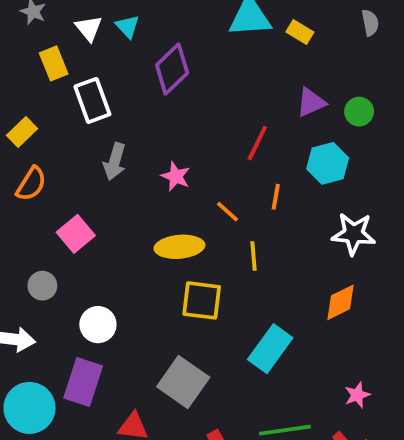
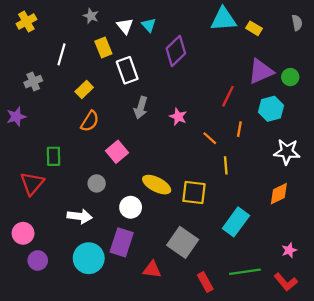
purple triangle: (311, 102) -> (261, 71), size x1.4
yellow ellipse: (179, 247) -> (157, 185), moved, turned 32

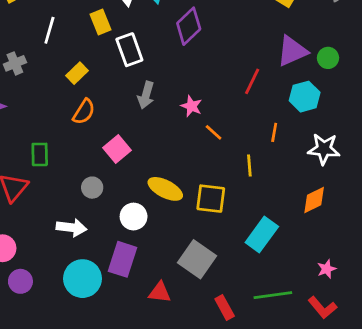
orange line: (239, 129) -> (274, 132), moved
orange line: (210, 138) -> (214, 132), moved

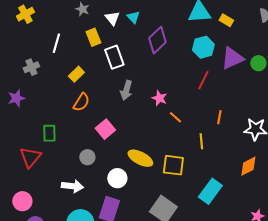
cyan hexagon: (305, 97) -> (203, 47), moved

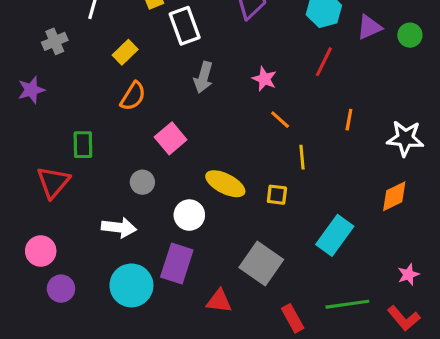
purple triangle: (232, 58) -> (369, 27), size x0.7
pink star: (159, 98) -> (264, 79), moved
yellow line: (201, 141) -> (302, 157), moved
yellow square: (173, 165) -> (277, 195), size x0.6

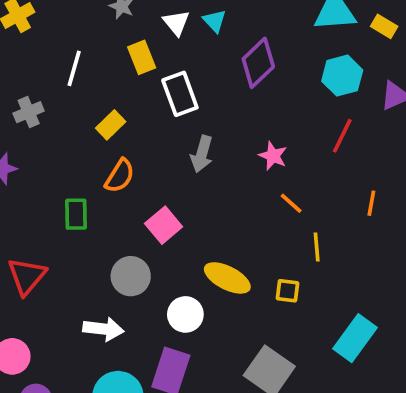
green rectangle: (83, 145) -> (76, 214), moved
gray circle: (142, 182) -> (131, 276), size x1.4

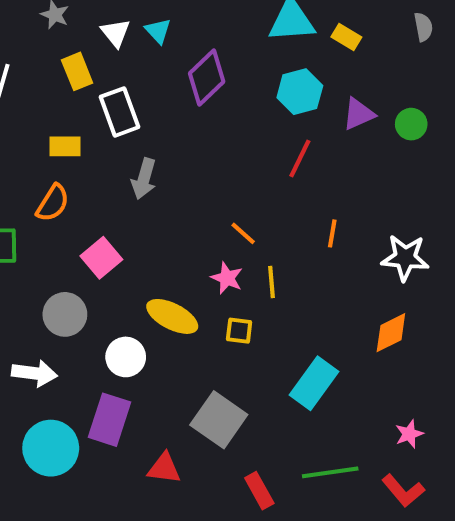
yellow rectangle: (111, 125) -> (65, 146), moved, turned 44
pink star: (273, 156) -> (227, 278), moved

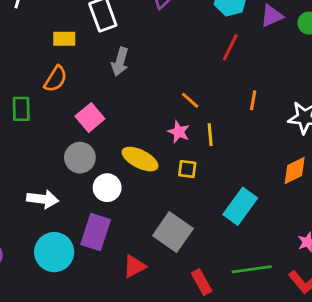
gray circle: (65, 314) -> (80, 158), moved
red triangle: (164, 468) -> (134, 266), turned -35

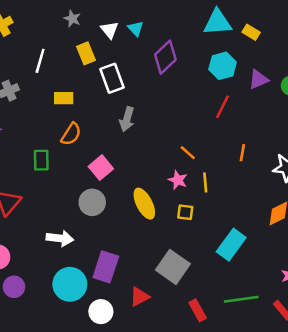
yellow rectangle: (64, 39) -> (64, 98), moved
yellow ellipse: (140, 159) -> (144, 204), turned 36
white circle: (107, 188) -> (101, 312), moved

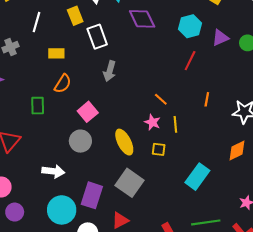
purple diamond: (165, 57) -> (142, 19), turned -72
gray square: (173, 267) -> (129, 183), moved

